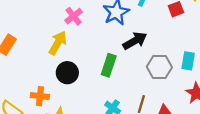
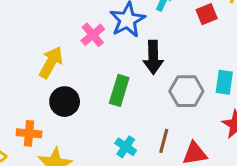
pink cross: (74, 16) -> (93, 35), moved
black arrow: (135, 41) -> (153, 57), turned 120

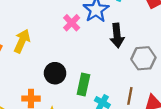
yellow arrow: (51, 62) -> (22, 41), moved
green rectangle: (119, 90) -> (83, 85), moved

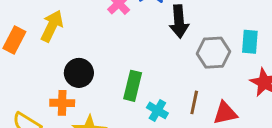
black circle: (55, 73) -> (79, 73), moved

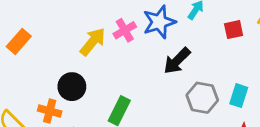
black arrow: (179, 21) -> (177, 61), turned 36
yellow arrow: (52, 26) -> (93, 42), moved

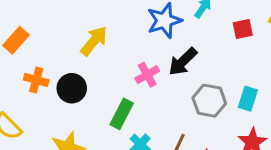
pink cross: (125, 30) -> (147, 75), moved
orange cross: (50, 111) -> (36, 80), moved

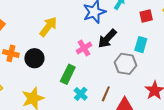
cyan rectangle: (248, 99) -> (141, 45), moved

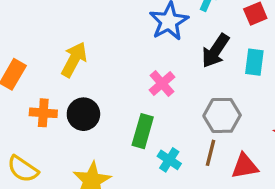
yellow arrow: (48, 27) -> (74, 60), moved
black arrow: (107, 39) -> (215, 51), moved
gray hexagon: (125, 64) -> (222, 115), moved

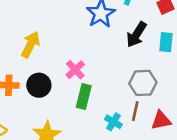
pink cross: (162, 83) -> (75, 70), moved
cyan cross: (169, 160) -> (113, 122), moved

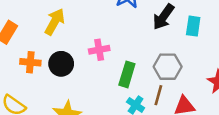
pink cross: (75, 70) -> (99, 50), turned 30
green rectangle: (84, 97) -> (127, 74), moved

